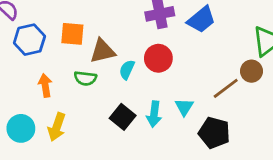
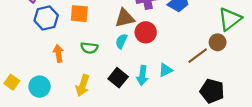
brown triangle: (103, 51) -> (125, 18), moved
cyan triangle: (184, 107) -> (166, 70), turned 32
yellow arrow: (57, 127) -> (83, 85), moved
black pentagon: (214, 133) -> (212, 91), moved

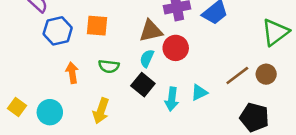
brown circle: (218, 42) -> (266, 74), moved
black square: (118, 78) -> (143, 85), moved

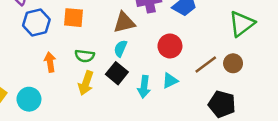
red circle: (176, 48) -> (170, 46), moved
yellow arrow: (101, 111) -> (86, 83), moved

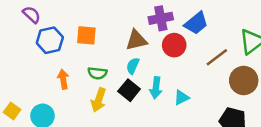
red circle: (170, 46) -> (174, 45), moved
brown circle: (233, 63) -> (244, 80), size x1.5
brown line: (206, 65) -> (217, 57), moved
cyan arrow: (144, 87) -> (156, 88), moved

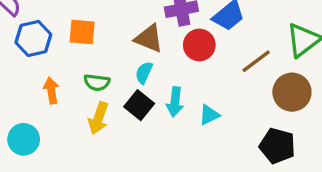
brown triangle: (136, 40) -> (149, 38), turned 35

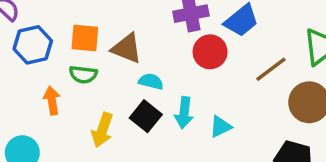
brown triangle: (149, 38) -> (127, 48), moved
cyan semicircle: (144, 73) -> (151, 81), turned 80
green semicircle: (97, 82) -> (83, 74), moved

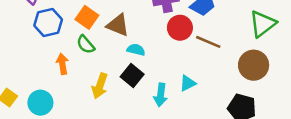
orange square: (85, 38) -> (87, 17), turned 30
brown line: (271, 69) -> (208, 42), moved, turned 60
green semicircle: (83, 74) -> (86, 45), turned 42
cyan arrow: (184, 113) -> (161, 95), moved

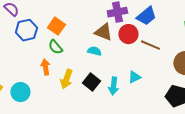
brown triangle: (118, 25) -> (103, 32), moved
orange arrow: (62, 64) -> (45, 67), moved
black square: (132, 76) -> (91, 82), moved

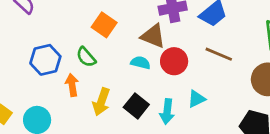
orange square: (56, 26) -> (104, 25), moved
blue hexagon: (26, 30) -> (45, 60), moved
red circle: (128, 34) -> (174, 61), moved

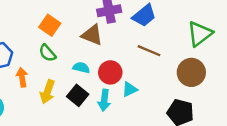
green semicircle: (86, 57) -> (47, 53), moved
red circle: (174, 61) -> (110, 72), moved
cyan semicircle: (141, 63) -> (81, 68), moved

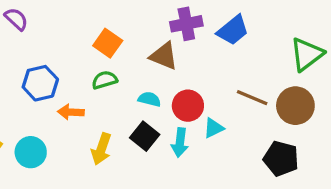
brown line: (149, 51) -> (252, 98), moved
green semicircle: (47, 53) -> (104, 80), turned 114
orange arrow: (22, 77) -> (71, 112), turned -78
yellow arrow: (47, 92) -> (101, 149), moved

